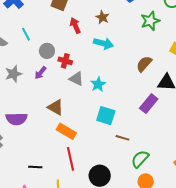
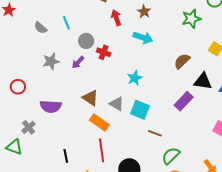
gray triangle: (76, 79) -> (117, 104), moved
black line: (35, 167) -> (66, 156), turned 72

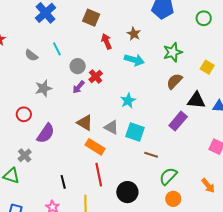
green star: (191, 19) -> (173, 52), moved
red cross: (104, 52) -> (96, 76), turned 32
purple arrow: (78, 62) -> (79, 87), moved
red circle: (18, 87) -> (24, 114), moved
purple semicircle: (51, 106) -> (46, 133), turned -55

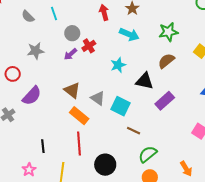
black triangle: (196, 100) -> (144, 81), moved
cyan star: (128, 101) -> (118, 65), moved

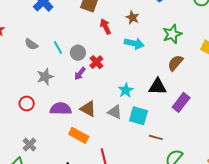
cyan line: (54, 13) -> (58, 47), moved
cyan star: (118, 65) -> (126, 90), moved
purple semicircle: (32, 96) -> (61, 109), moved, turned -120
orange rectangle: (79, 116) -> (79, 135), moved

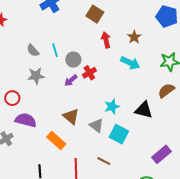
gray semicircle: (31, 44) -> (33, 50), moved
purple rectangle: (181, 102) -> (161, 154), moved
purple semicircle: (61, 109) -> (26, 120), moved
brown line: (156, 137) -> (104, 161), moved

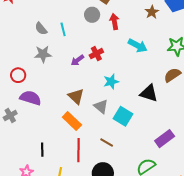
brown star: (134, 37) -> (152, 12), moved
gray circle: (73, 60) -> (92, 15), moved
cyan star: (112, 107) -> (111, 82), moved
orange rectangle: (56, 140) -> (72, 121), moved

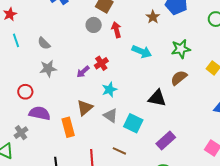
cyan line: (63, 29) -> (16, 40), moved
cyan star: (111, 82) -> (109, 90), moved
brown triangle: (76, 96) -> (85, 108), turned 42
orange rectangle: (72, 121) -> (68, 127), moved, turned 36
purple rectangle: (165, 139) -> (166, 140), moved

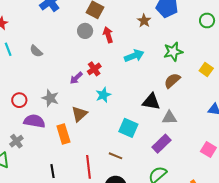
cyan arrow: (142, 52) -> (134, 56), turned -42
gray star: (48, 68) -> (50, 98), moved, turned 30
gray triangle: (111, 116) -> (169, 118), moved, turned -35

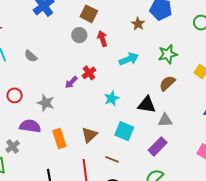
cyan star: (103, 95) -> (112, 98), moved
red circle: (19, 100) -> (15, 95), moved
brown triangle: (79, 114) -> (89, 135), moved

